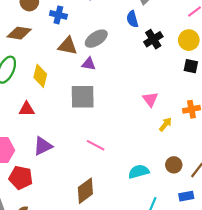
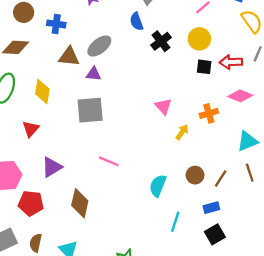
red triangle: (27, 109) -> (31, 129), turned -42
cyan semicircle: (139, 172) -> (158, 186), turned -48
brown diamond: (85, 191) -> (80, 203), moved, turned -36

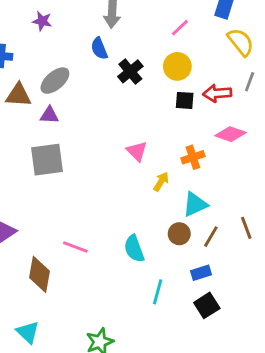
cyan triangle: (247, 141) -> (195, 204), moved
pink line: (109, 161) -> (75, 247), moved
cyan semicircle: (158, 186) -> (134, 249), turned -40

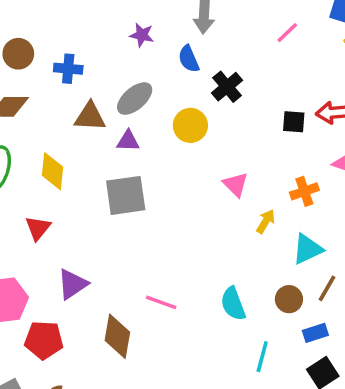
purple star: (42, 21) -> (142, 35), moved
yellow circle: (177, 66) -> (190, 125), moved
brown circle: (179, 234) -> (289, 299), moved

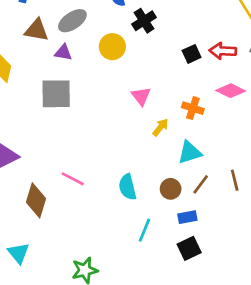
black square: (294, 122) -> (192, 54), turned -36
orange cross: (304, 191) -> (193, 108), turned 30

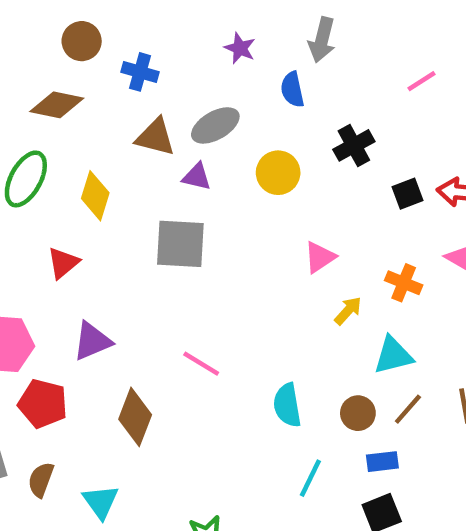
black cross: (144, 21) -> (354, 145), moved
pink triangle: (141, 96) -> (320, 257), turned 30
pink line: (73, 179) -> (201, 364), moved

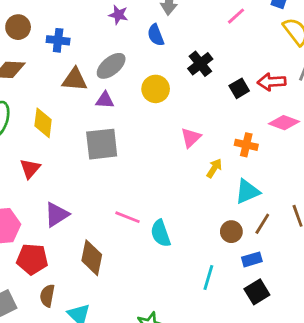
cyan semicircle: (287, 405) -> (161, 233), moved
brown semicircle: (41, 480) -> (47, 296), moved

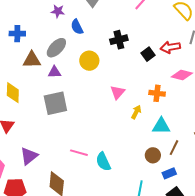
blue semicircle: (156, 35) -> (77, 27), moved
black cross: (200, 64) -> (119, 40), turned 30
cyan triangle: (247, 192) -> (161, 126), turned 30

